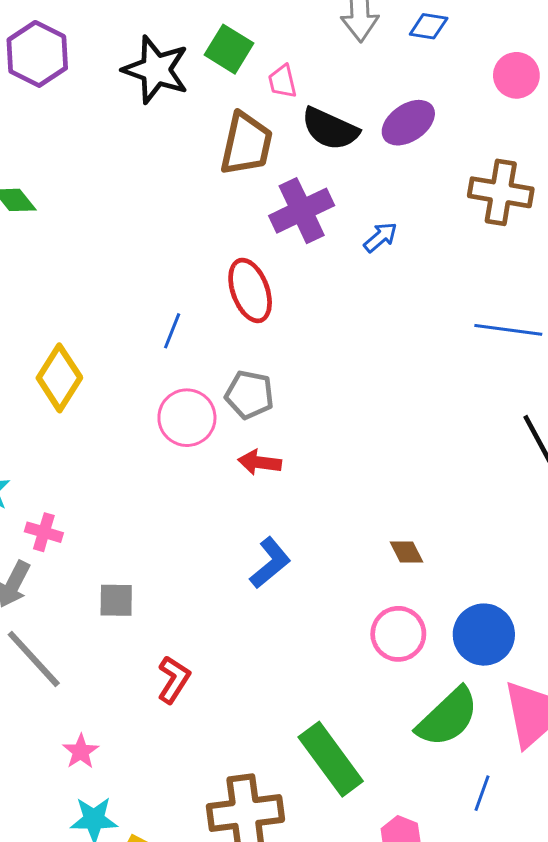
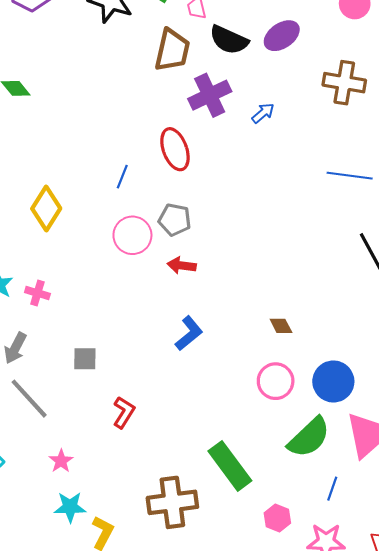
pink cross: (44, 532) -> (37, 293), moved

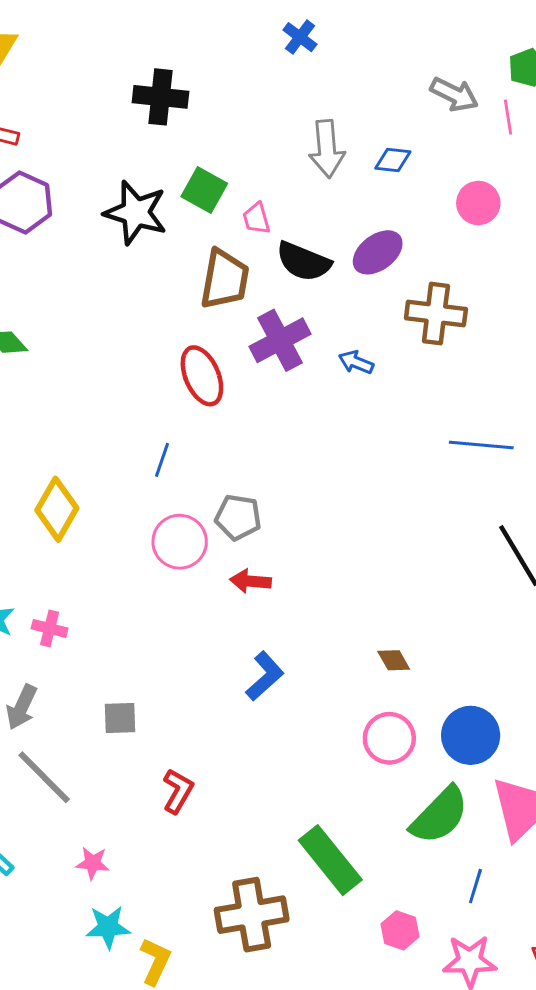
brown cross: (344, 83) -> (436, 314), moved
blue arrow: (263, 113) -> (356, 362), turned -115
red ellipse: (175, 149) -> (202, 376), moved
pink star: (61, 461) -> (93, 863), turned -30

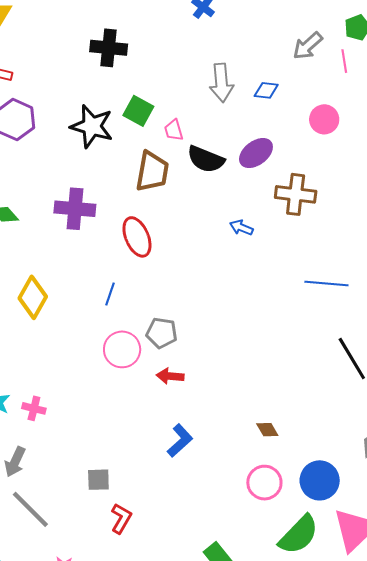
gray arrow: (454, 94) -> (308, 46), turned 112
purple cross: (280, 340) -> (75, 209), moved, turned 33
yellow diamond: (57, 509) -> (33, 297), moved
gray square: (120, 718) -> (98, 480), moved

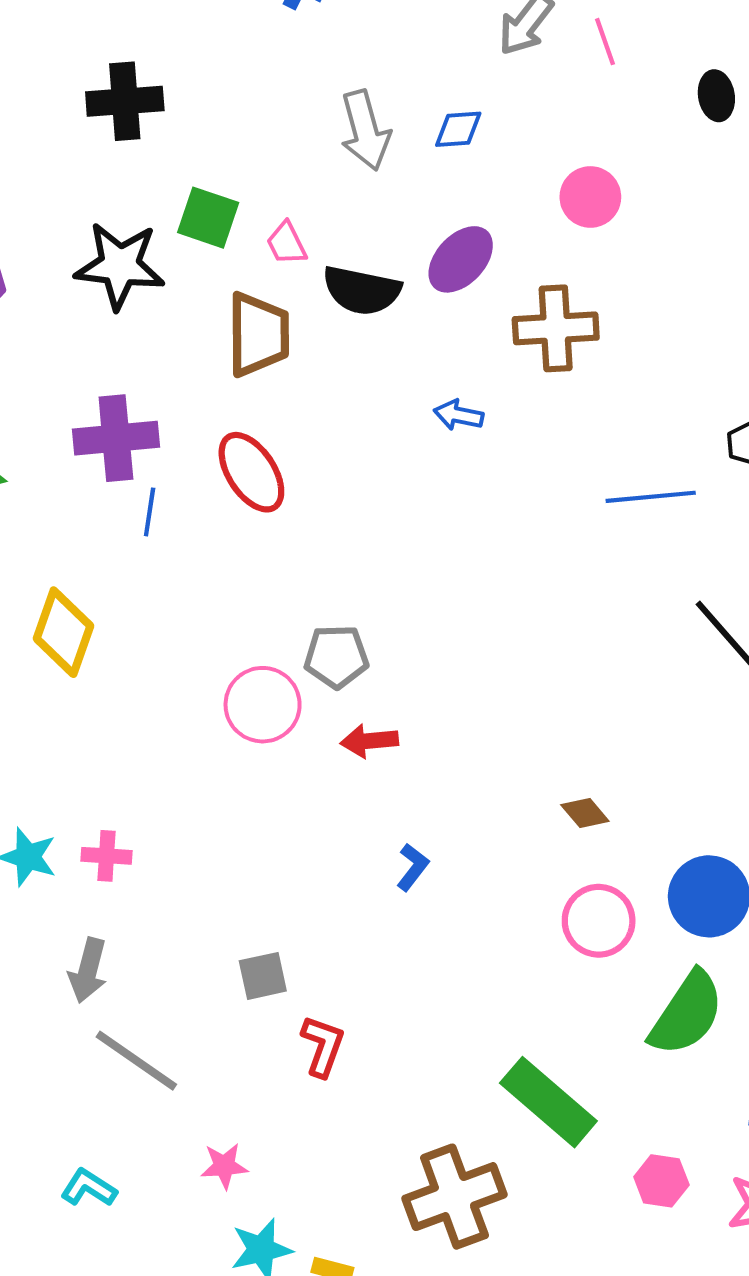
pink circle: (324, 119) -> (590, 197), moved
blue line: (110, 294) -> (150, 512), moved
blue L-shape: (180, 441) -> (413, 867), size x0.7

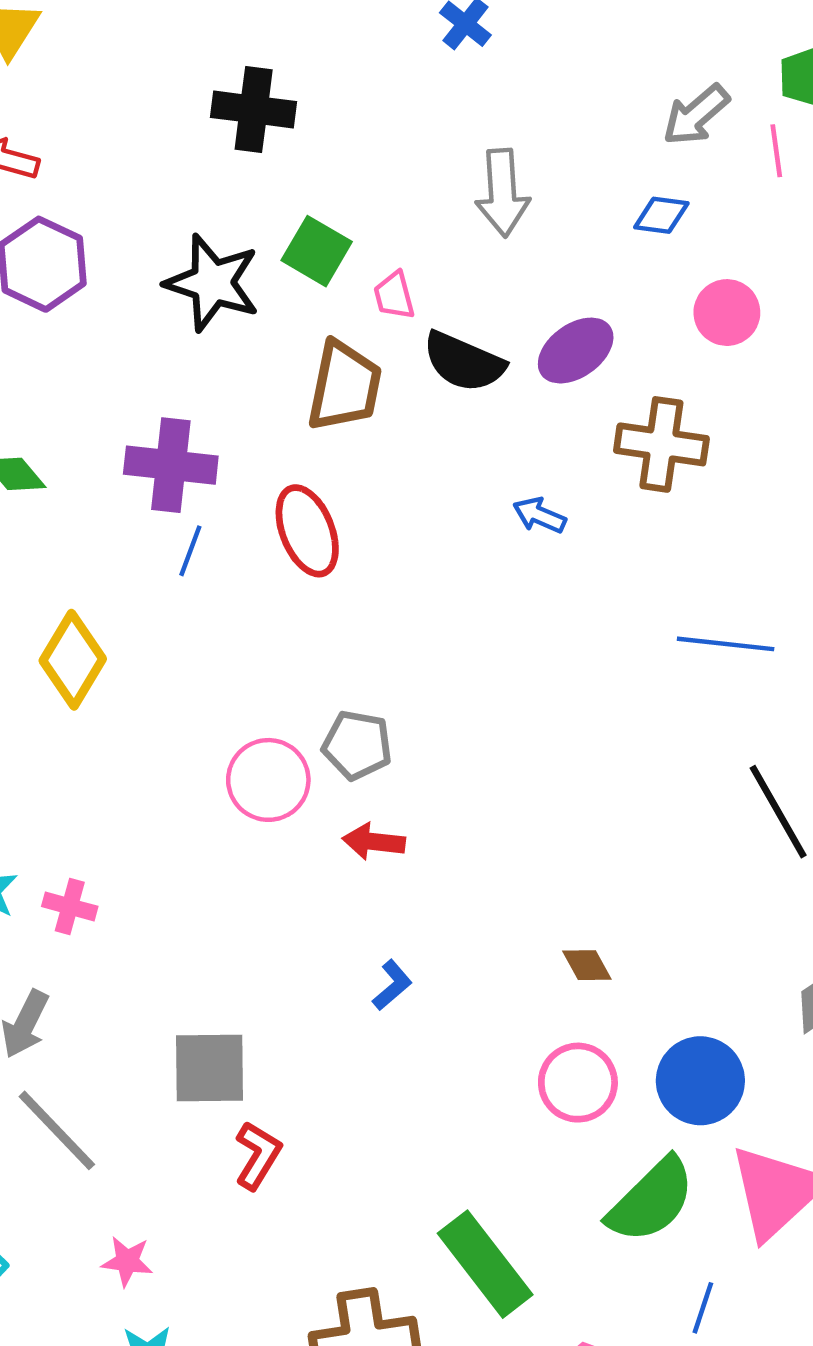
blue diamond: (458, 129) -> (661, 215), moved
gray square: (263, 976) -> (209, 1068), size x1.5

